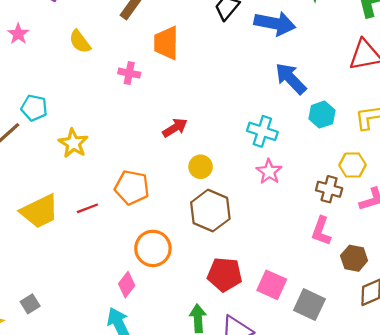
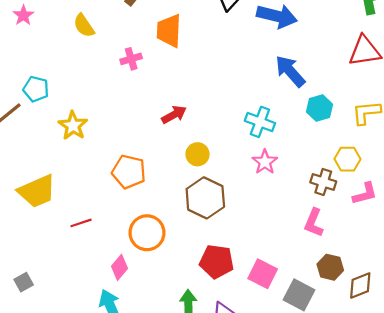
pink cross: (129, 73) -> (131, 59), turned -30
red line: (87, 208) -> (81, 223), moved
brown hexagon: (354, 258) -> (330, 267), moved

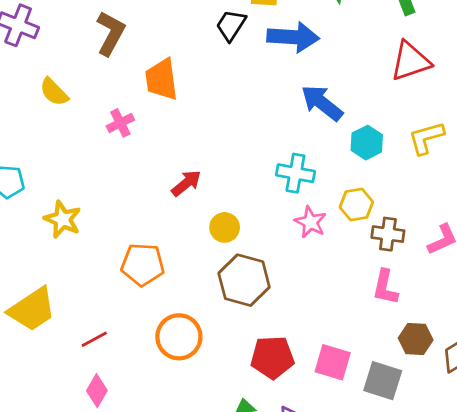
yellow hexagon: (347, 159) -> (356, 205), moved
pink diamond: (119, 267) -> (97, 391), moved

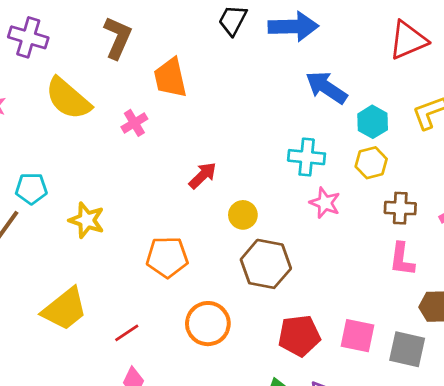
yellow semicircle: (54, 92) -> (68, 99), size x1.6
yellow hexagon: (356, 205) -> (371, 163), moved

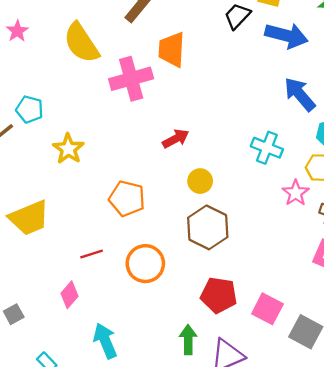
pink cross: (134, 123) -> (131, 79), size x1.8
pink star: (325, 203) -> (296, 193), moved
red line: (127, 333) -> (92, 254), moved

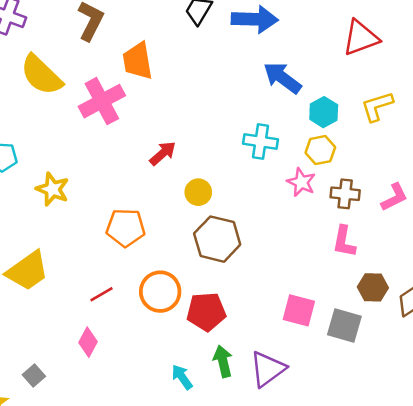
red pentagon: (219, 295) -> (206, 312), moved
cyan arrow: (105, 341) -> (182, 377), moved, size x0.7

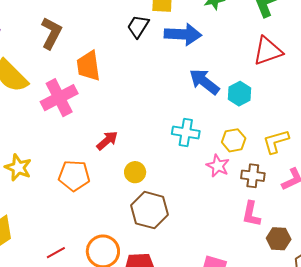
yellow L-shape: (377, 106) -> (276, 142), moved
cyan hexagon: (324, 112) -> (239, 94), moved
orange pentagon: (126, 228) -> (74, 176), moved
brown hexagon: (373, 287) -> (279, 239), moved

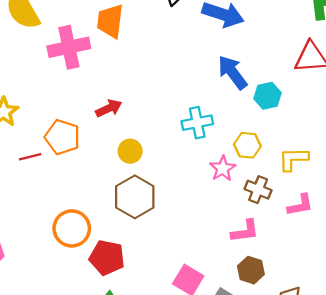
cyan cross: (186, 133) -> (197, 123), turned -36
pink L-shape: (251, 214) -> (245, 231), turned -124
brown hexagon: (279, 239) -> (251, 270), moved
red line: (56, 253) -> (30, 157), moved

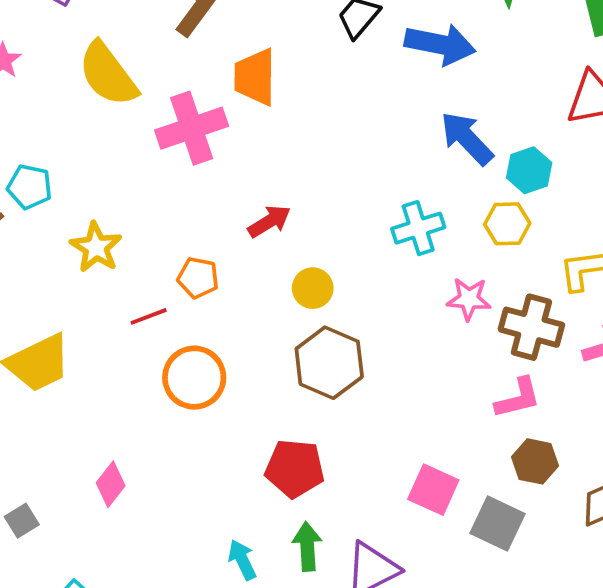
orange pentagon: (62, 137) -> (198, 278), size x0.7
yellow hexagon: (247, 145) -> (507, 224), moved
pink star: (223, 168) -> (469, 299), turned -30
brown cross: (258, 190) -> (531, 327), size x1.4
orange circle: (72, 228) -> (194, 378), moved

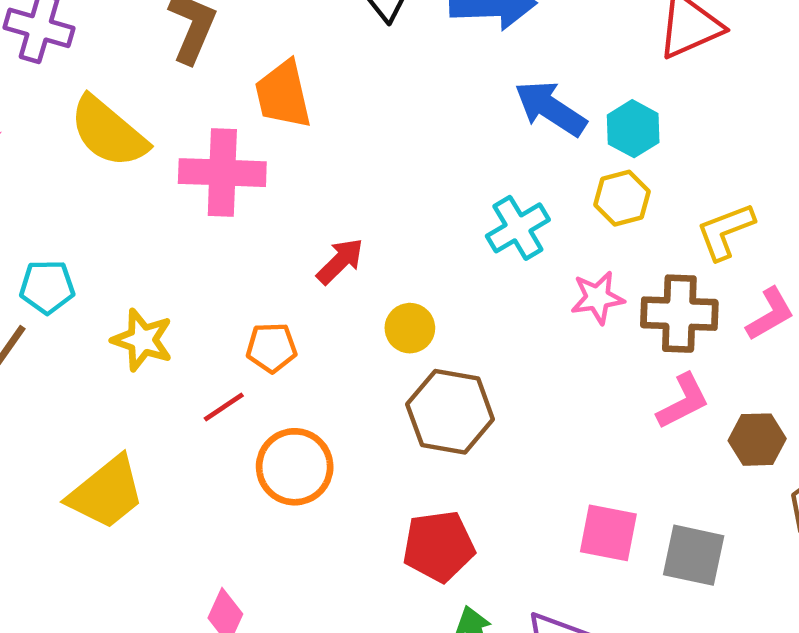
pink cross: (192, 128) -> (222, 173), turned 34
brown hexagon: (535, 461) -> (757, 440), moved

